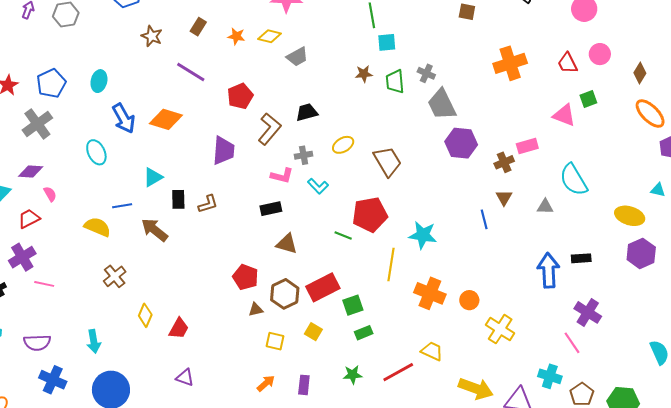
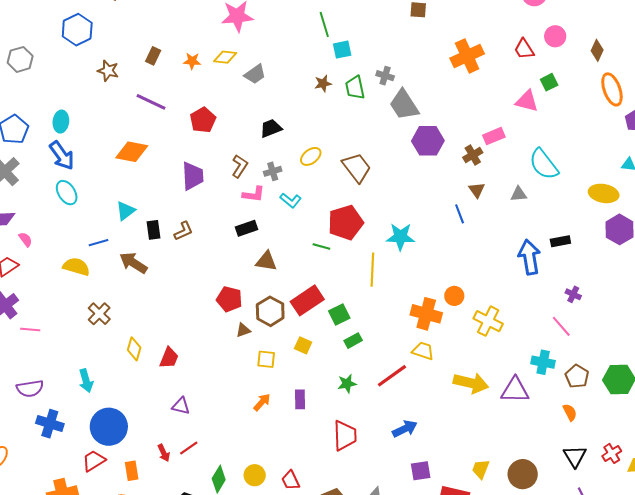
orange ellipse: (650, 114) -> (612, 89), turned 32
blue arrow: (124, 118) -> (62, 156), moved
brown L-shape: (269, 129) -> (240, 166), moved, size x0.7
orange cross: (430, 293) -> (426, 314), moved
purple cross: (588, 312) -> (573, 294), size x0.6

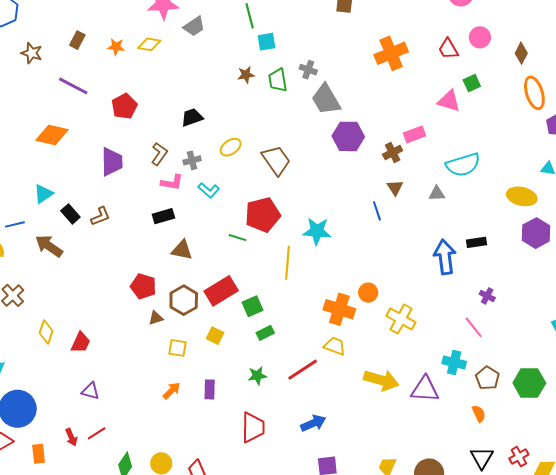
gray trapezoid: (255, 74) -> (194, 26), moved
cyan semicircle: (544, 164) -> (463, 165), turned -72
black rectangle: (154, 230) -> (70, 214), turned -36

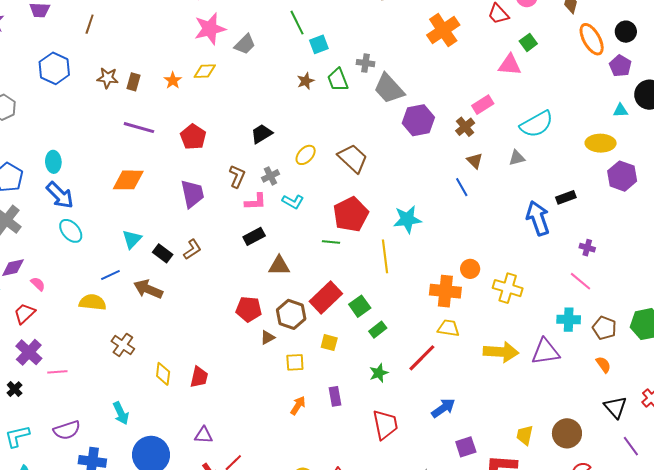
orange star: (116, 47) -> (173, 80), turned -30
brown star: (32, 53) -> (108, 78), moved
purple triangle: (90, 391) -> (203, 435), moved

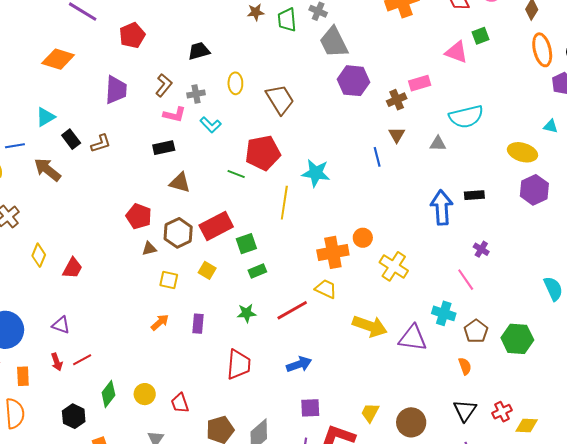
yellow ellipse: (306, 155) -> (235, 83), turned -60
orange cross: (445, 291) -> (333, 252), turned -32

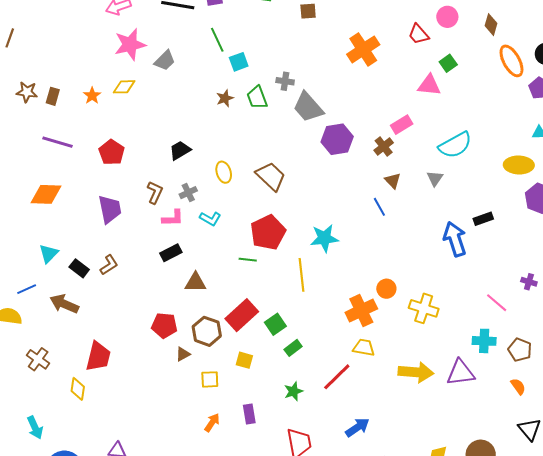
gray triangle: (438, 144) -> (435, 178), turned -42
purple cross: (481, 249) -> (529, 282), moved
red trapezoid: (72, 268) -> (98, 356), moved, size x1.4

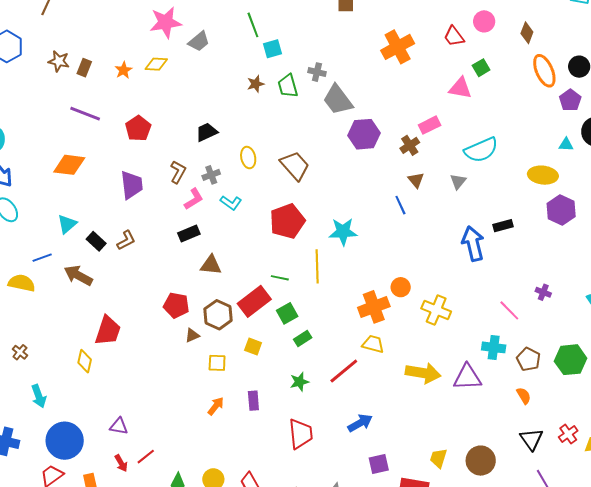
pink L-shape: (173, 218) -> (194, 199), turned -35
green line: (248, 260) -> (280, 278), moved
brown cross: (38, 359) -> (20, 352), moved, size x0.7

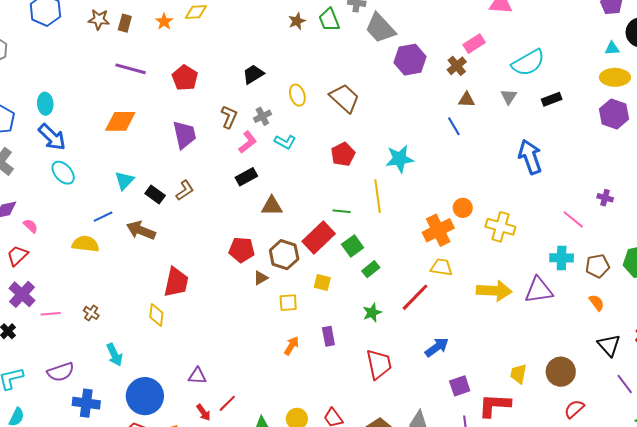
yellow ellipse: (543, 175) -> (615, 77), moved
brown triangle: (416, 180) -> (467, 100), turned -42
red pentagon: (287, 221) -> (343, 154), size x0.7
black rectangle: (503, 226) -> (552, 99), moved
brown pentagon: (528, 359) -> (597, 266), turned -30

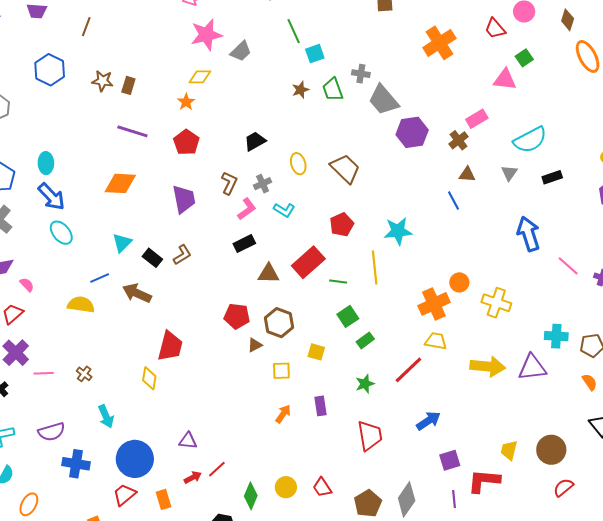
orange star: (164, 22) -> (186, 102), moved
pink line: (573, 219) -> (568, 266), moved
red rectangle: (319, 238) -> (308, 262), moved
red arrow: (203, 412) -> (193, 477), turned -84

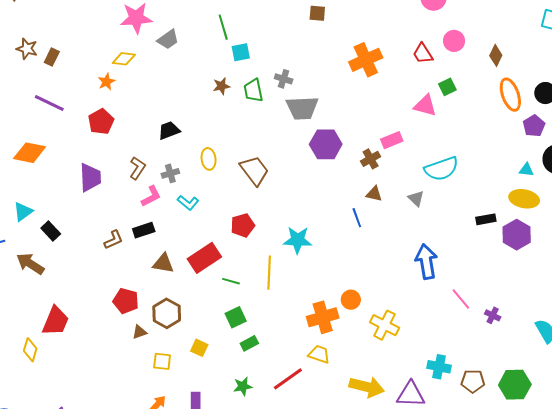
gray trapezoid: (384, 100) -> (302, 108), turned -60
gray triangle: (509, 173) -> (416, 198), turned -30
black rectangle: (552, 177) -> (486, 219), moved
brown L-shape: (182, 255) -> (114, 240), moved

